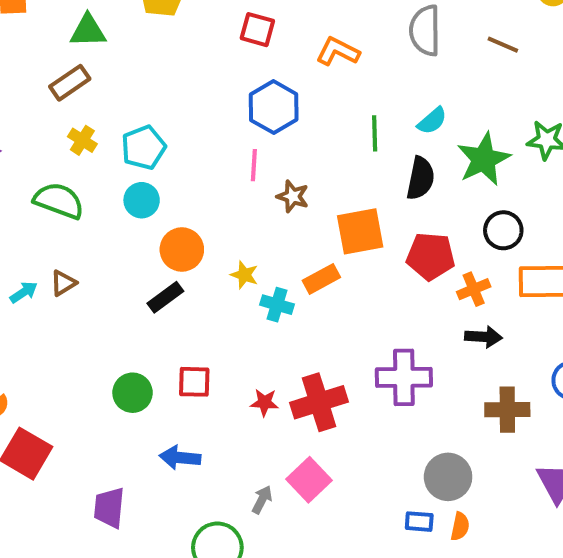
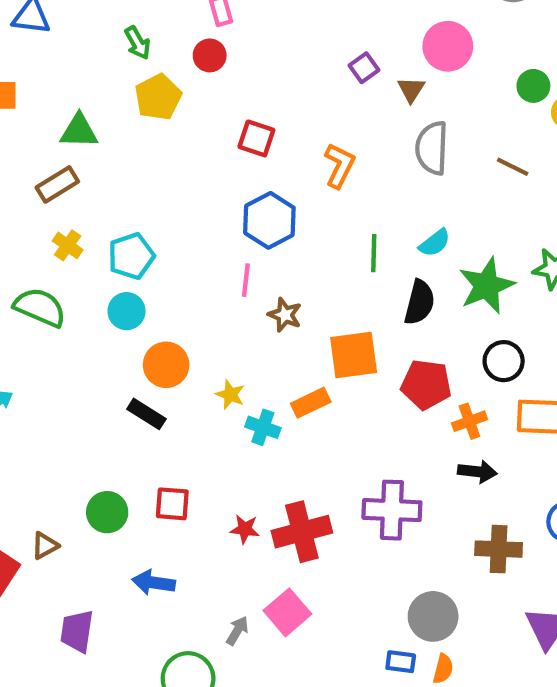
orange L-shape: (338, 52) -> (340, 166), turned 87
brown triangle: (63, 283) -> (45, 546), moved
black rectangle: (165, 297) -> (146, 414), turned 66

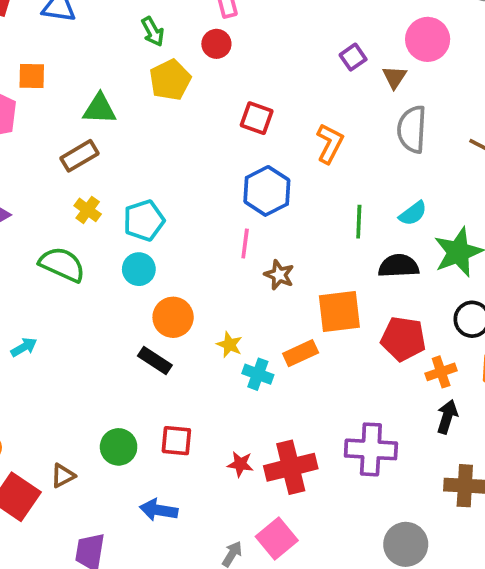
black semicircle: (420, 302) -> (399, 266), turned -108
black arrow: (477, 472) -> (447, 417), turned -80

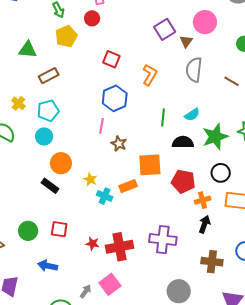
purple square: (353, 57) -> (165, 29), size x1.5
brown rectangle: (79, 156) -> (49, 76), moved

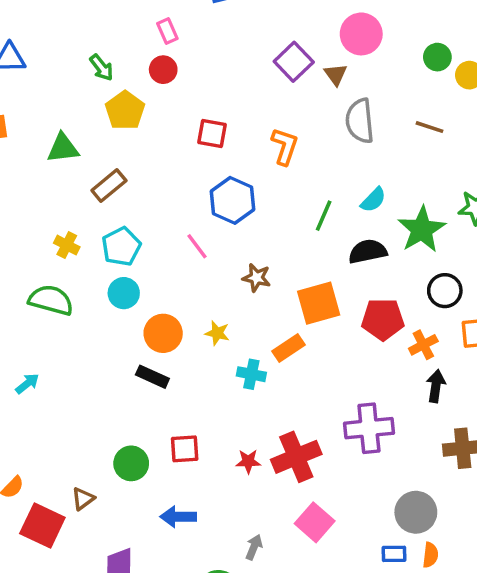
green line: (163, 117) -> (324, 216), turned 30
pink line: (102, 126) -> (197, 246), moved, turned -35
yellow star: (90, 179) -> (217, 333), moved
pink square: (110, 284) -> (315, 522), moved

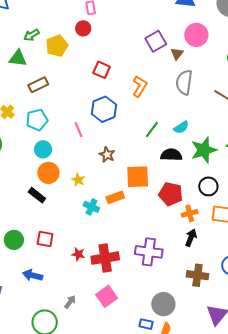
green arrow: (101, 68) -> (32, 35), moved, turned 84
cyan circle: (124, 293) -> (43, 149), moved

